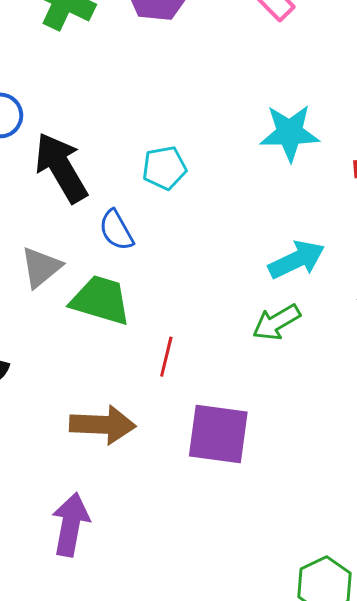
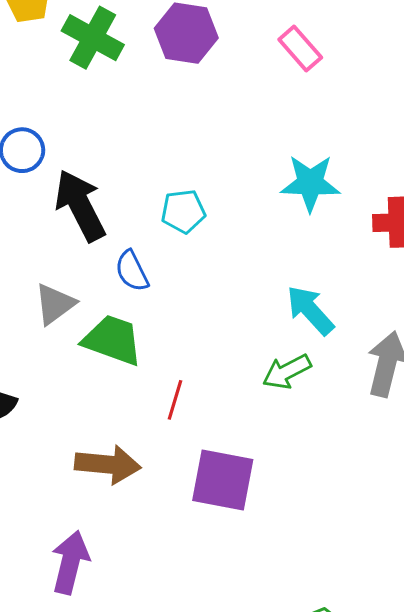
cyan arrow: (297, 260) -> (310, 310), turned -110

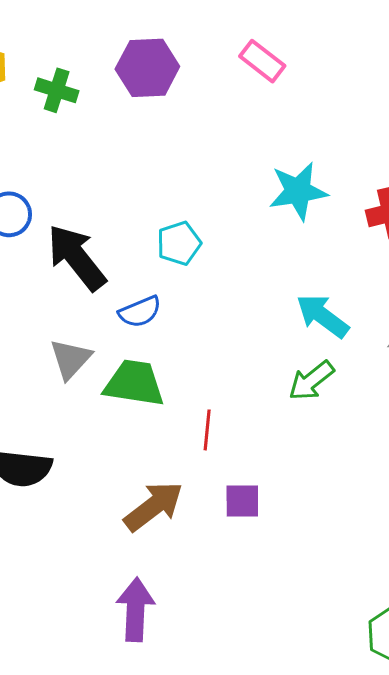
green cross: (93, 38) -> (57, 90), size x0.7
blue semicircle: (132, 271) -> (140, 312), turned -75
brown arrow: (108, 464) -> (153, 506), turned -32
purple square: (223, 480) -> (242, 501), moved, size x0.6

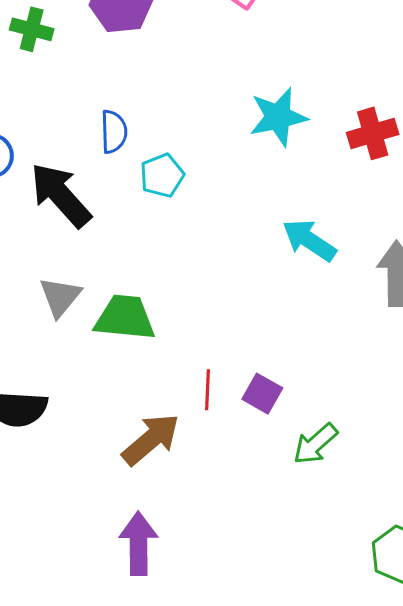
blue semicircle: (140, 312) -> (114, 132), moved, turned -66
green arrow: (311, 381) -> (315, 444), moved
red line: (207, 430) -> (208, 390), moved
purple square: (242, 501) -> (262, 394), moved, turned 33

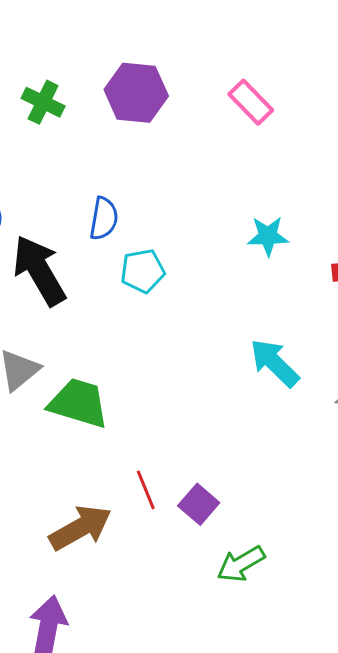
cyan star: (278, 117) -> (268, 236), size x0.7
red line: (208, 390) -> (146, 490), turned -36

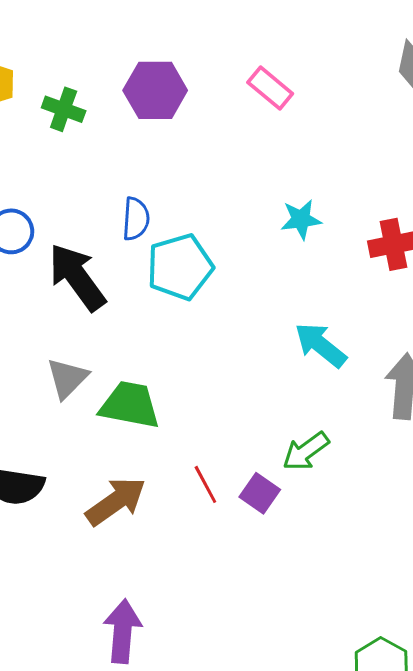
cyan pentagon: (143, 271) -> (180, 267), size x1.5
brown arrow: (80, 528) -> (116, 501), moved
green arrow: (241, 564) -> (306, 451), moved

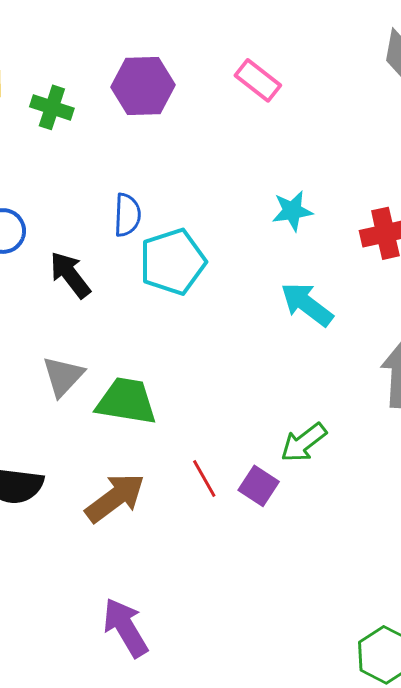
black arrow: (77, 277) -> (70, 275), size x0.7
cyan arrow: (321, 345) -> (307, 304), moved
purple arrow: (123, 631) -> (125, 627), turned -34

